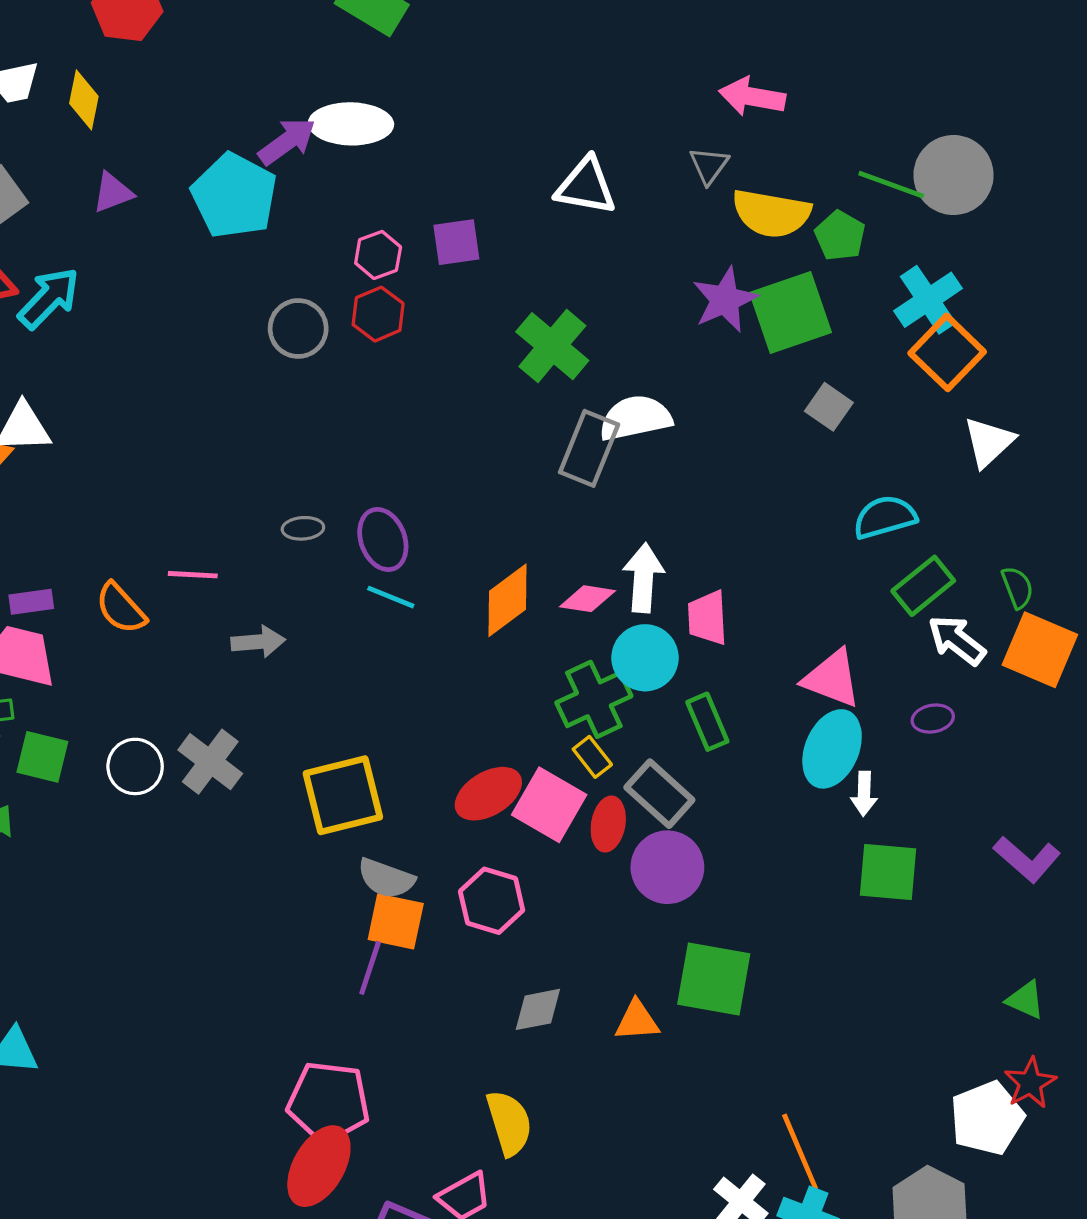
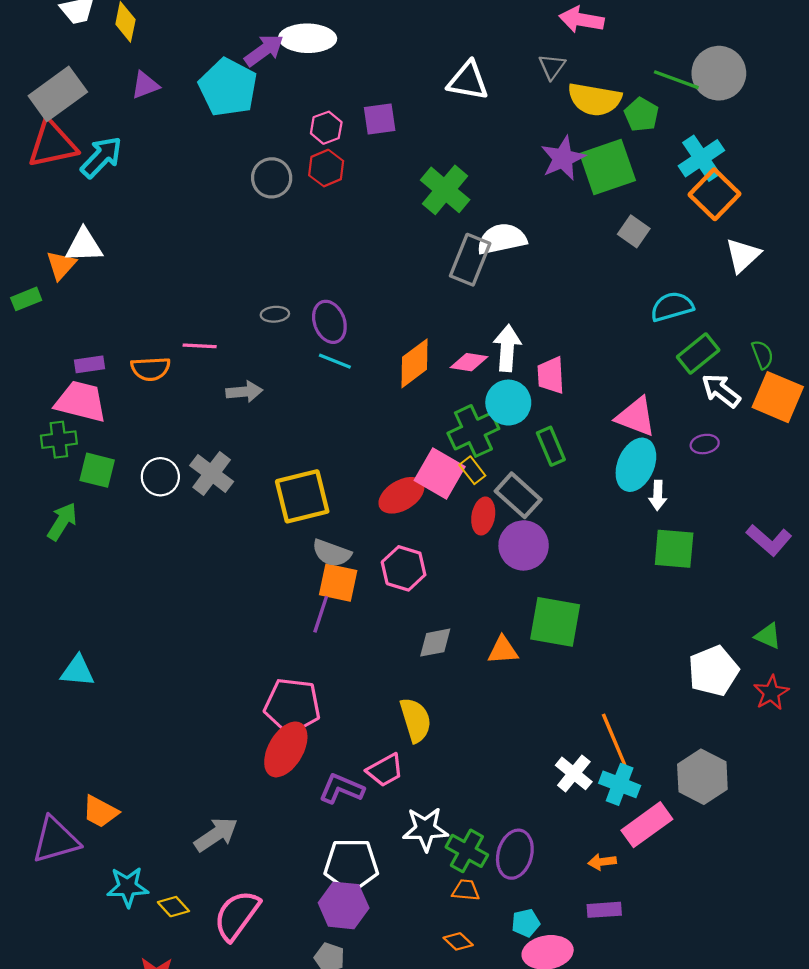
orange semicircle: (121, 608) -> (151, 369), turned -51
pink square: (549, 805) -> (440, 473), moved
white pentagon: (987, 1118) -> (713, 671), moved

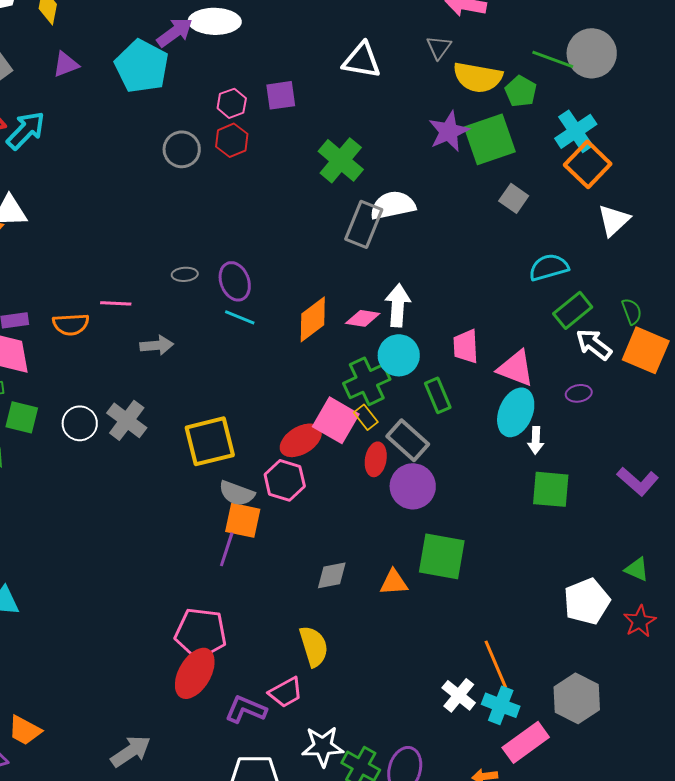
pink trapezoid: (551, 375) -> (466, 346), moved
pink hexagon: (404, 568) -> (285, 480), moved

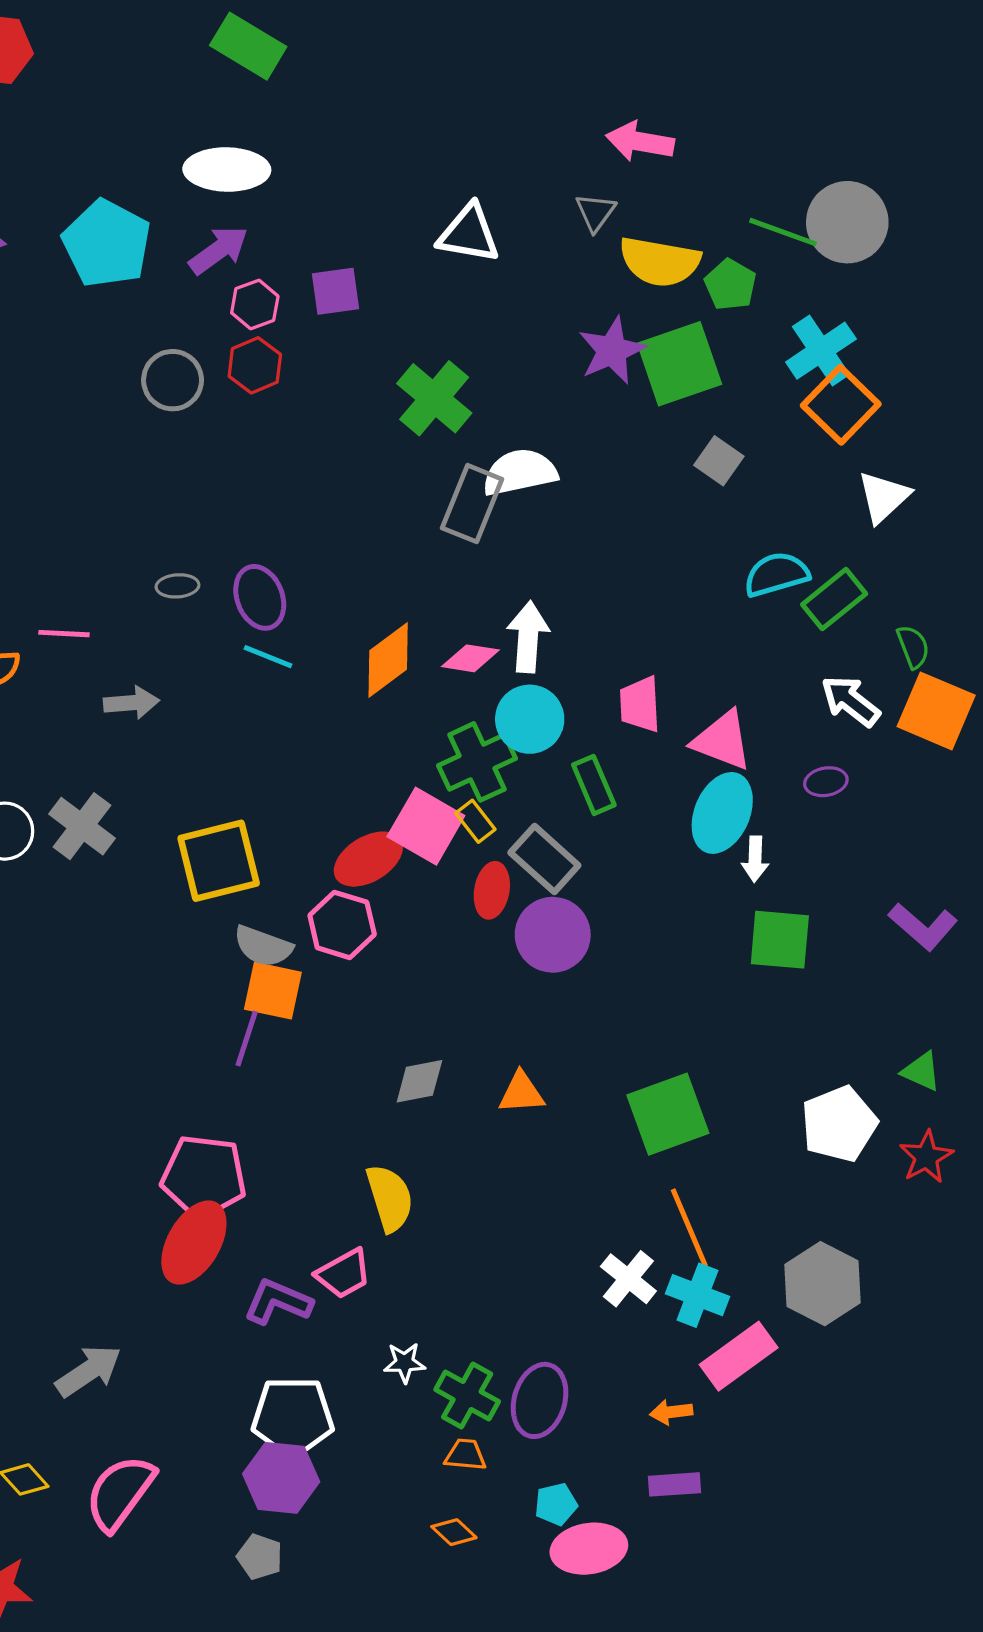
purple arrow: (175, 32) -> (219, 250), moved
green rectangle: (573, 310) -> (834, 599), moved
green square: (442, 556) -> (668, 1114), moved, turned -30
white star: (323, 746) -> (405, 1363), size x0.6

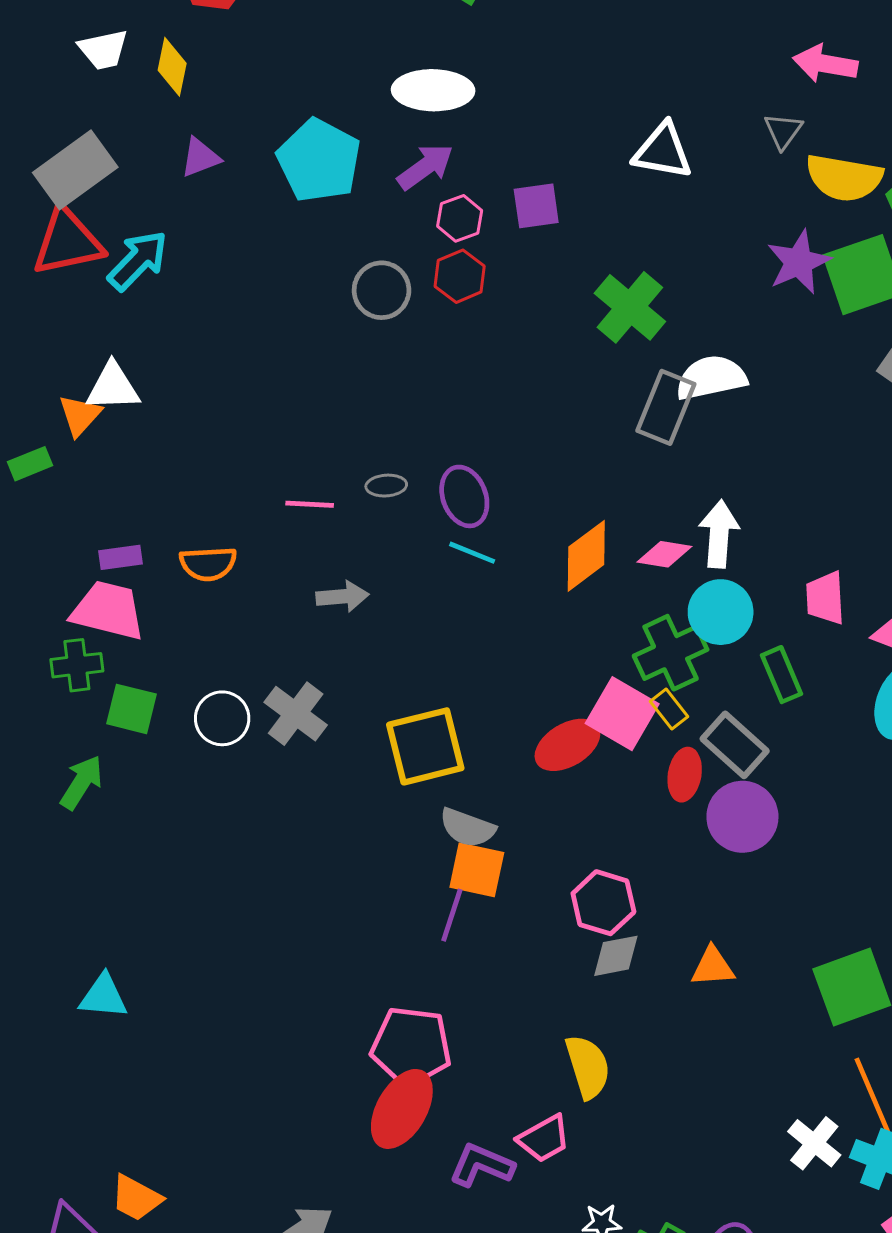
pink line: (64, 634) -> (310, 504), moved
pink hexagon: (342, 925) -> (603, 903), moved

